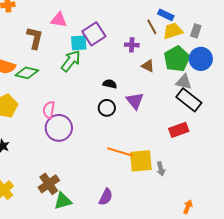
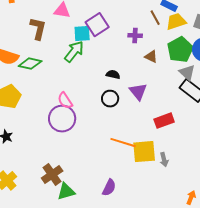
gray triangle: (184, 82) -> (187, 73), turned 30
pink semicircle: (49, 110) -> (65, 101), moved, turned -42
red rectangle: (179, 130) -> (164, 121), moved

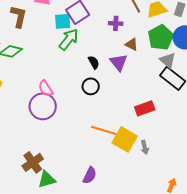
green arrow: (74, 52) -> (69, 39), moved
black semicircle: (113, 75) -> (94, 62), turned 48
purple triangle: (138, 92) -> (119, 62), moved
yellow square: (144, 152) -> (125, 139), turned 35

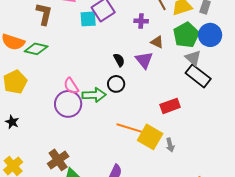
green arrow: (69, 39) -> (94, 95), moved, turned 50

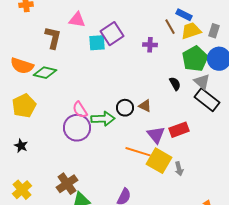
brown triangle: (157, 42) -> (145, 106), moved
black semicircle: (119, 60) -> (175, 84), moved
purple triangle: (144, 60) -> (156, 135), moved

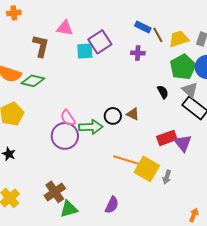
blue rectangle: (184, 15) -> (143, 27), moved
purple triangle: (156, 135) -> (183, 143), moved
gray arrow: (179, 169) -> (167, 177), turned 32

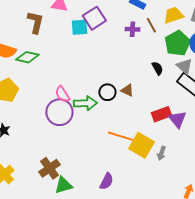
brown line: (158, 35) -> (151, 25), moved

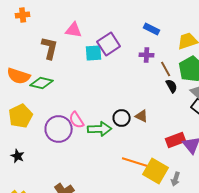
brown line: (151, 25) -> (166, 69), moved
black semicircle: (157, 68) -> (172, 86), moved
purple circle: (59, 112) -> (59, 129), moved

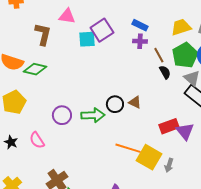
blue rectangle: (152, 29) -> (140, 25), moved
pink semicircle: (77, 120) -> (37, 140), moved
purple circle: (59, 129) -> (62, 115), moved, size x0.7

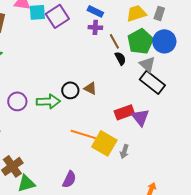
cyan square: (87, 39) -> (37, 12), moved

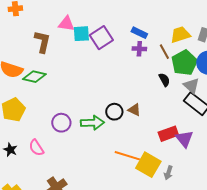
brown line: (114, 41) -> (164, 52), moved

